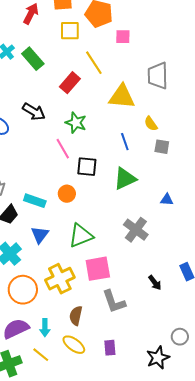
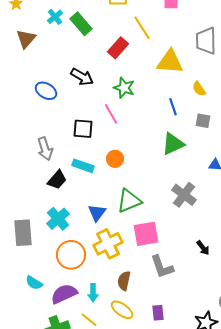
gray square: (162, 147) -> (203, 121), moved
black square: (87, 167) -> (83, 129), moved
blue triangle: (40, 235) -> (97, 213), moved

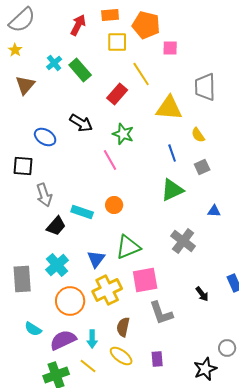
gray square: (203, 121) -> (202, 167), turned -35
black square: (83, 129) -> (23, 166), moved

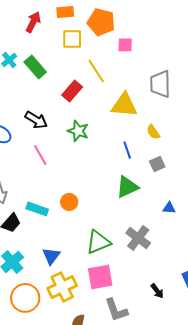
pink line: (110, 160) -> (40, 155), moved
green triangle: (128, 247) -> (98, 242), moved

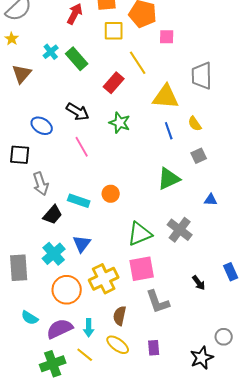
blue line: (127, 150) -> (169, 131), moved
blue triangle: (51, 256) -> (82, 244), moved

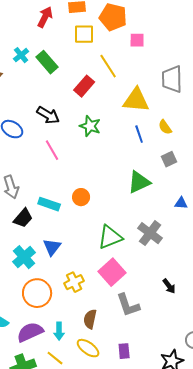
pink square: (142, 269) -> (112, 272), turned -32
yellow cross: (104, 279) -> (74, 282), size x0.7

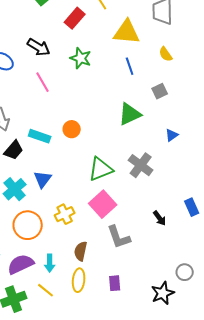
yellow semicircle: (165, 127) -> (166, 54), moved
blue triangle: (181, 203) -> (172, 135), turned -40
yellow ellipse: (88, 348) -> (79, 280), turned 60

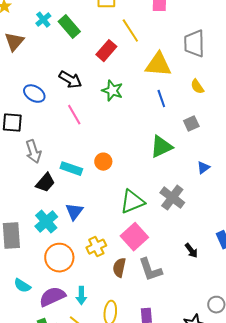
brown semicircle: (81, 251) -> (119, 268), moved

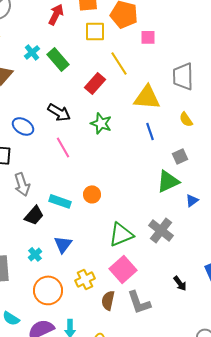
green triangle: (161, 147) -> (168, 181), moved
cyan cross: (46, 222) -> (35, 254), size x0.6

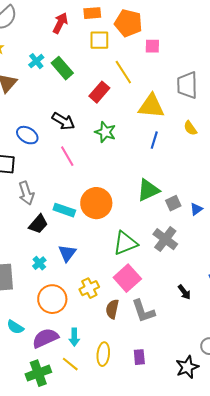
blue line: (150, 131) -> (154, 140), turned 36
gray square: (180, 156) -> (173, 203), moved
green triangle: (168, 181) -> (148, 190), moved
orange circle: (92, 194) -> (96, 203), size x1.8

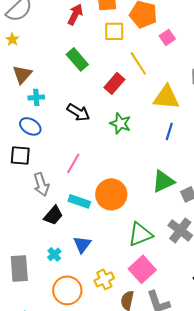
pink square: (152, 46) -> (167, 37), turned -35
cyan cross: (36, 61) -> (36, 97), moved, turned 35
blue ellipse: (27, 135) -> (30, 126), moved
pink line: (67, 156) -> (73, 163), moved, turned 60

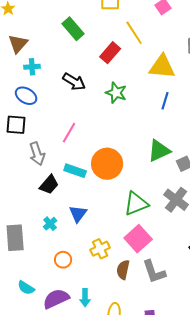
orange circle: (67, 290) -> (63, 260), size x0.6

